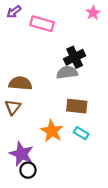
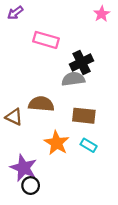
pink rectangle: (42, 24) -> (46, 40), moved
brown semicircle: (20, 83) -> (41, 104), moved
brown triangle: (13, 107) -> (14, 117), turned -42

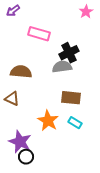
brown semicircle: (41, 104) -> (21, 72), moved

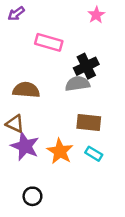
pink star: (86, 12) -> (96, 15), moved
purple star: (20, 142) -> (25, 146), moved

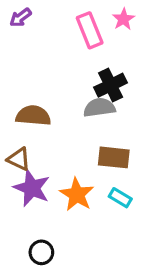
pink rectangle: (49, 42) -> (90, 30), moved, turned 52

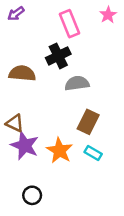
pink star: (123, 19) -> (108, 15), moved
black cross: (111, 85) -> (58, 56), moved
brown semicircle: (33, 116) -> (22, 73), moved
brown rectangle: (114, 157) -> (88, 122), turned -70

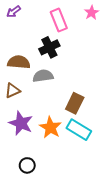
gray semicircle: (77, 83) -> (43, 76), moved
brown triangle: (15, 123) -> (12, 91), moved, turned -49
cyan rectangle: (93, 153) -> (79, 130), size x1.6

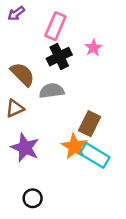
pink star: (91, 13) -> (93, 48), moved
pink rectangle: (59, 20) -> (55, 26), moved, turned 45
brown semicircle: (19, 62) -> (22, 74), turned 40
orange star: (50, 127) -> (74, 146), moved

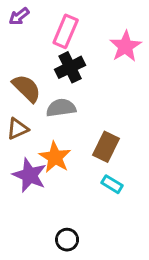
pink star: (93, 48) -> (125, 46), moved, size x1.5
orange star: (74, 146) -> (55, 157), moved
cyan rectangle: (95, 155) -> (112, 184), size x0.6
black circle: (33, 198) -> (67, 240), moved

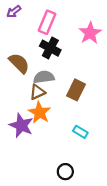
black cross: (70, 67) -> (50, 48), turned -36
brown triangle: (18, 129) -> (37, 92), moved
brown rectangle: (106, 147) -> (76, 90), moved
black circle: (67, 240) -> (65, 172), moved

